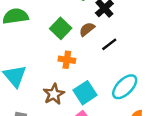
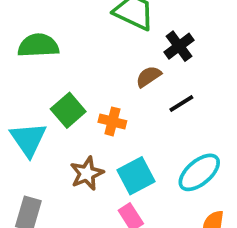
green square: (61, 28) -> (68, 110), moved

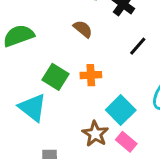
brown semicircle: (149, 77) -> (83, 29), moved, turned 90
brown star: (87, 173) -> (95, 134), moved

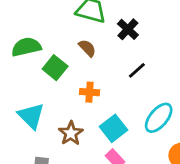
green square: (55, 77) -> (55, 68), moved
brown star: (95, 134) -> (71, 133), moved

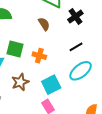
green square: (55, 68) -> (15, 49), moved, turned -36
cyan ellipse: (159, 118) -> (81, 71), moved

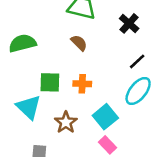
black cross: (75, 16) -> (129, 23), moved
black line: (76, 47) -> (137, 61), moved

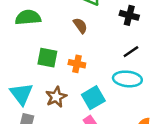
black cross: (129, 23) -> (129, 15), turned -36
cyan ellipse: (138, 91) -> (127, 79), turned 48
cyan triangle: (29, 107) -> (21, 94), moved

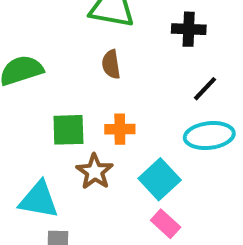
brown semicircle: (80, 26) -> (111, 64), turned -140
cyan triangle: (21, 94) -> (39, 200), turned -30
brown star: (56, 97) -> (95, 172), moved

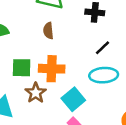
orange cross: (120, 129) -> (52, 69), size x1.5

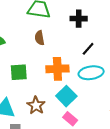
orange cross: (52, 69) -> (57, 69), moved
brown star: (36, 93) -> (36, 105), moved

